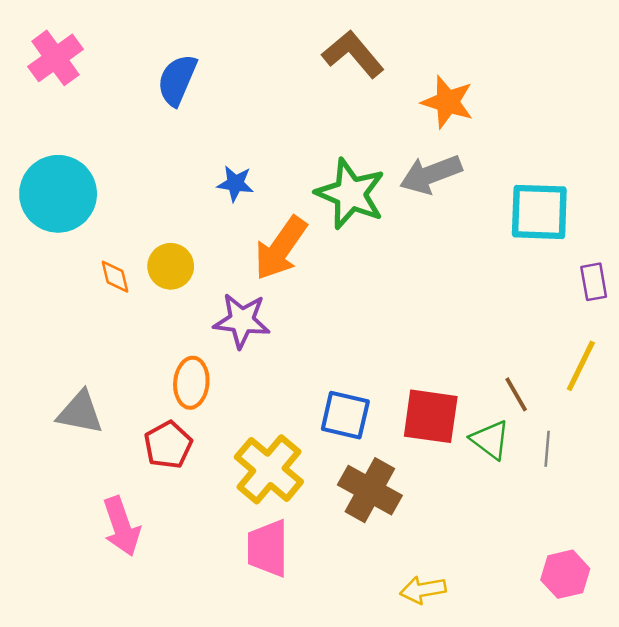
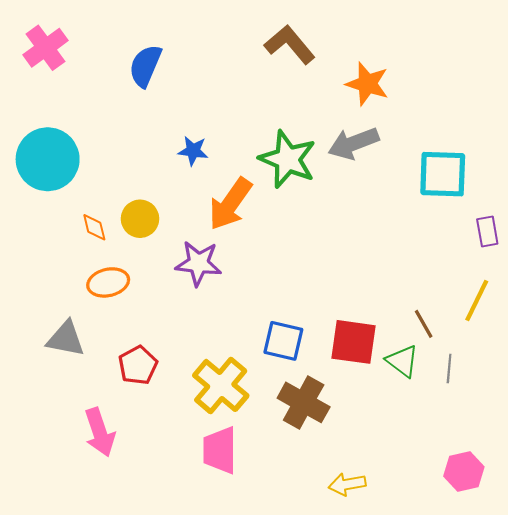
orange ellipse: (191, 383) -> (108, 282), moved, turned 72

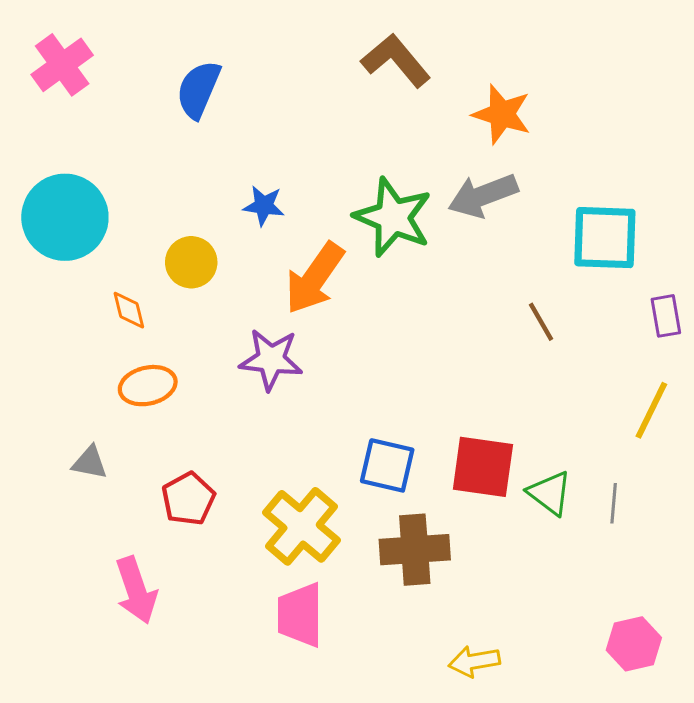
yellow circle: (140, 219) -> (191, 262), moved
brown line: (424, 324) -> (541, 322), moved
gray triangle: (66, 339) -> (90, 463), size x0.7
brown cross: (304, 402) -> (415, 550), turned -33

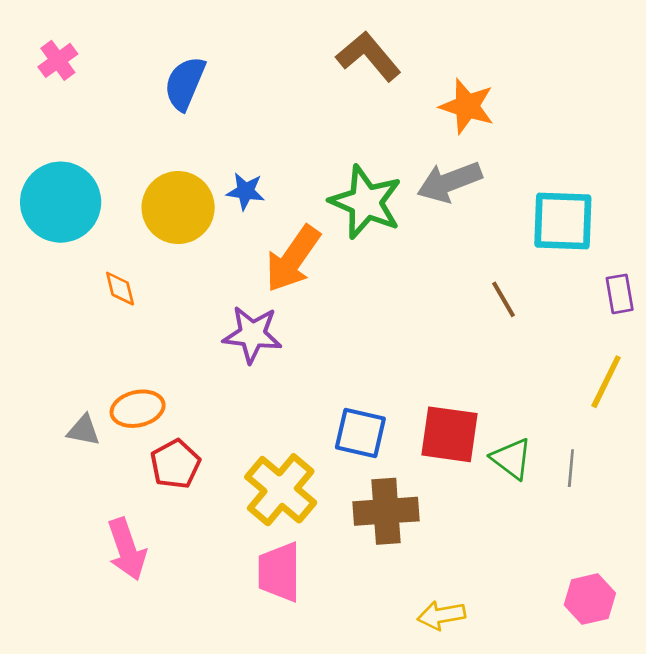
pink cross: (62, 65) -> (58, 60), size x0.7
yellow circle: (191, 262) -> (178, 208), moved, size x1.5
orange ellipse: (148, 386) -> (138, 409), moved

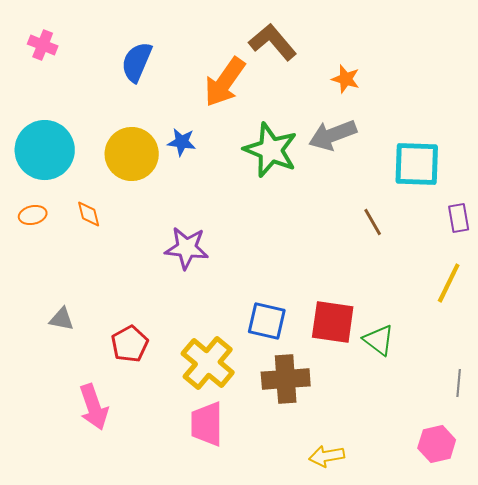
pink cross: (58, 60) -> (43, 45), turned -32
orange star: (467, 106) -> (346, 79), size x0.7
orange arrow: (293, 259) -> (225, 82), moved
orange ellipse: (138, 409) -> (33, 215), moved, size x0.7
gray line: (571, 468) -> (459, 383), moved

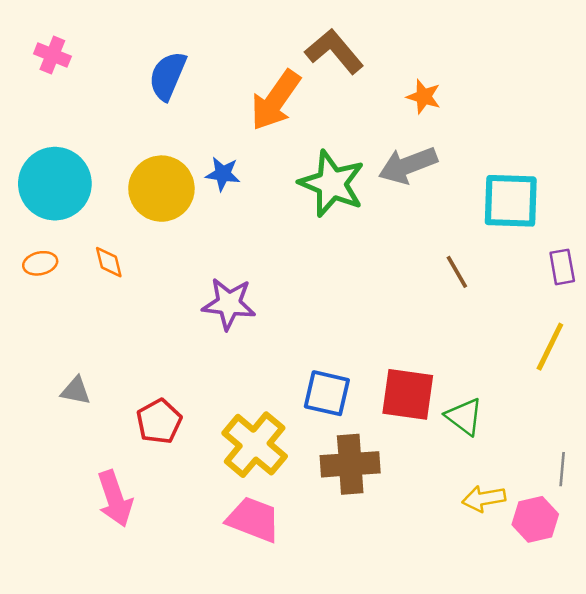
pink trapezoid: (207, 424) -> (253, 519), turned 111
pink hexagon: (437, 444) -> (535, 519), moved
yellow arrow: (327, 456) -> (484, 499), moved

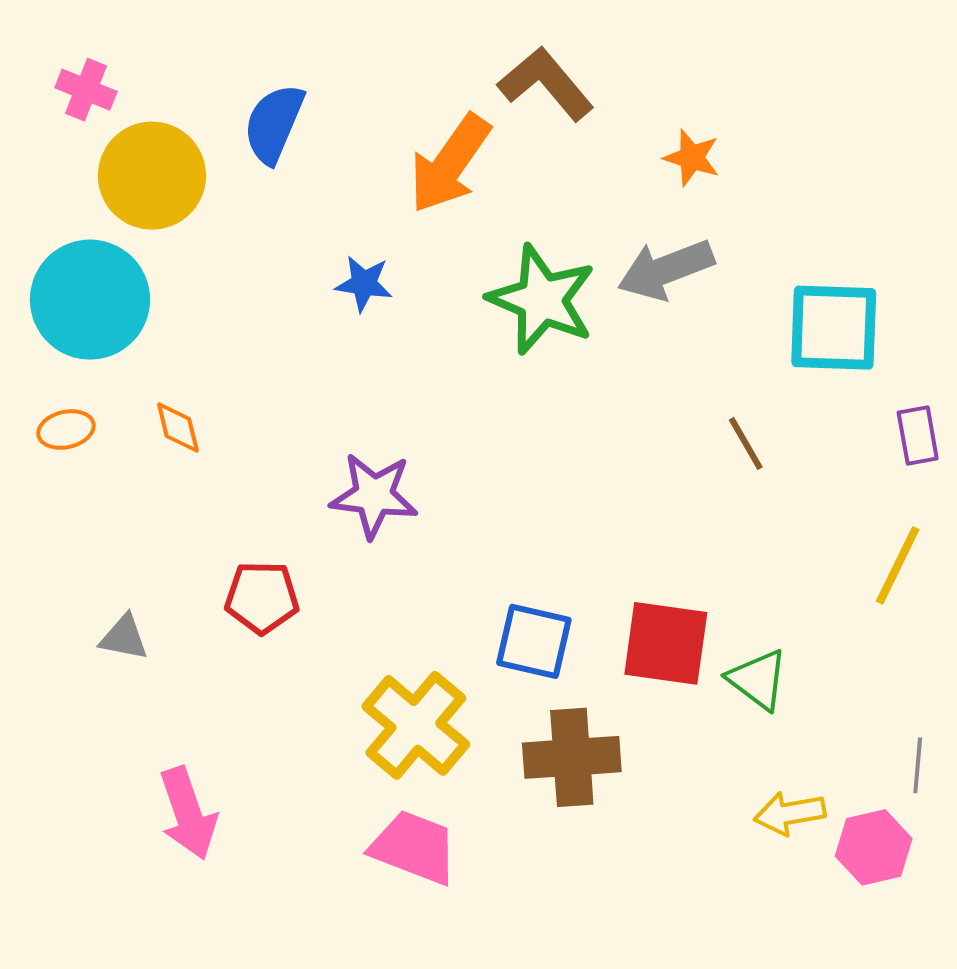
yellow circle: (161, 189) -> (152, 176), moved
red pentagon: (159, 421) -> (262, 597), moved, turned 30

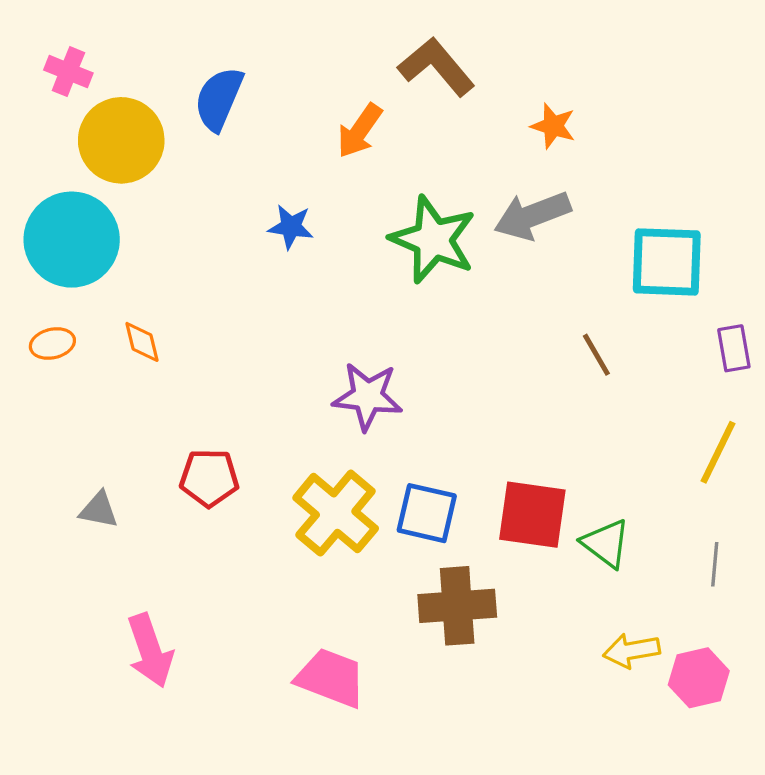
orange arrow: (450, 164) -> (360, 131), size x0.7
purple star: (374, 495) -> (368, 396), moved
yellow cross: (416, 725) -> (336, 513), moved
gray line: (918, 765) -> (715, 564), moved

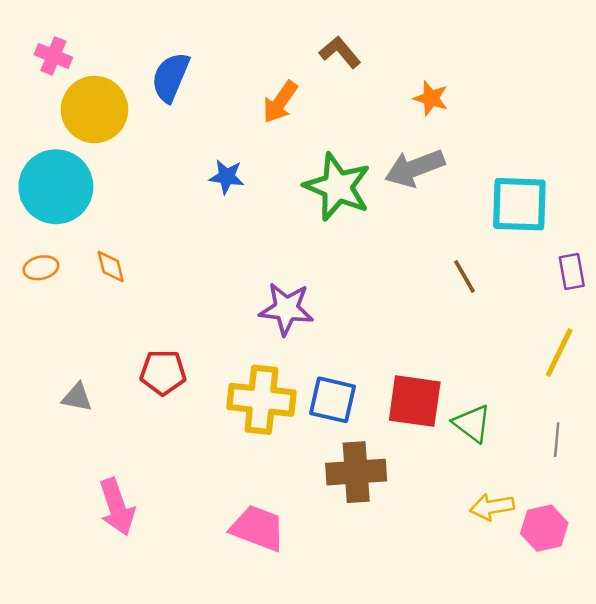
brown L-shape: (436, 67) -> (340, 52), size x0.7
yellow cross: (336, 513) -> (261, 400), turned -34

